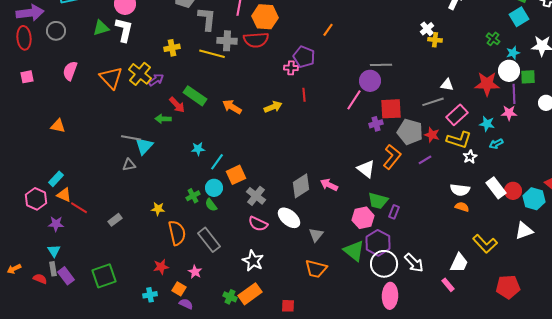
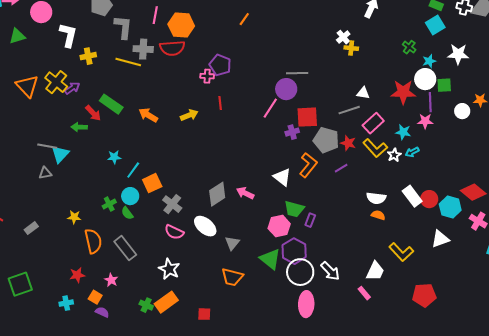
white L-shape: (124, 30) -> (68, 35), moved
orange line: (328, 30) -> (244, 19), moved
yellow L-shape: (459, 140) -> (375, 148), turned 30
white star: (470, 157) -> (394, 155), moved

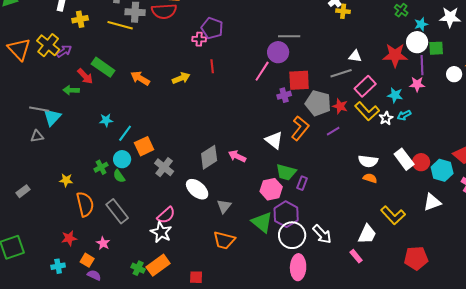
pink semicircle: (174, 232) -> (166, 215), moved, turned -66

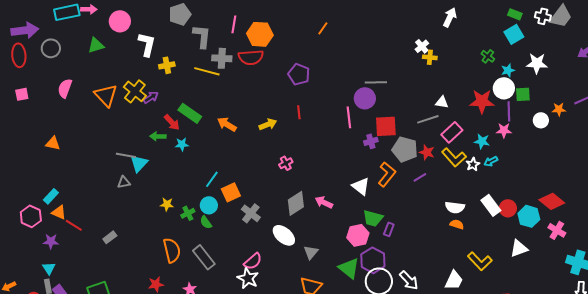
pink cross: (199, 39) -> (286, 163), moved, turned -32
pink line: (262, 71) -> (349, 117), turned -40
cyan star: (106, 120) -> (182, 144), moved
yellow star: (66, 180) -> (167, 204), moved

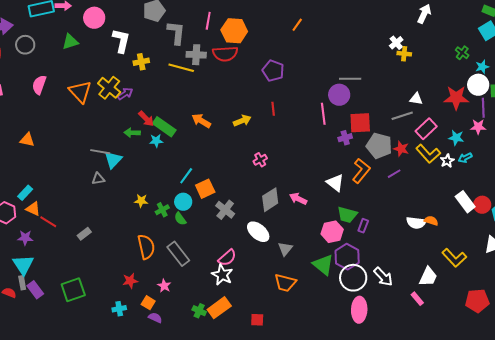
green rectangle: (190, 113) -> (164, 127), moved
white semicircle: (455, 207) -> (416, 223), moved
cyan triangle: (49, 268) -> (23, 265), size x1.6

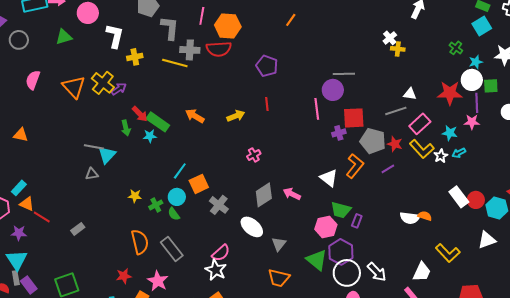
green arrow: (132, 133) -> (126, 128), turned -105
pink star: (164, 286) -> (158, 281), size x1.5

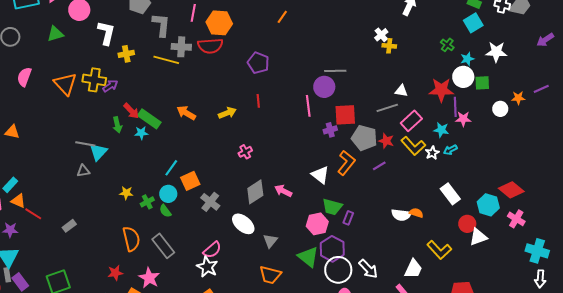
yellow cross: (103, 83) -> (94, 80), turned -30
purple line: (477, 103) -> (455, 107), moved
red circle: (476, 200) -> (467, 224), moved

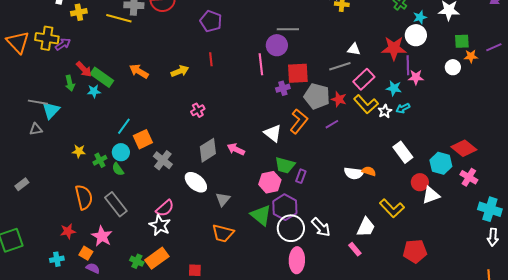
green square: (482, 83) -> (462, 41), moved

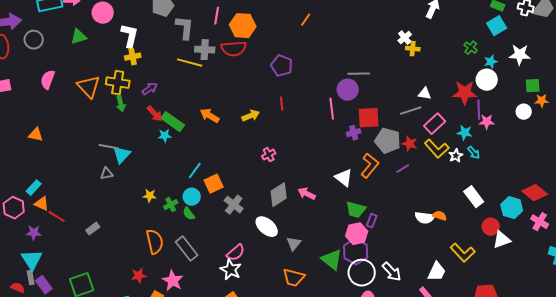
yellow cross: (79, 12) -> (133, 57), moved
purple arrow: (63, 44) -> (150, 89), moved
green arrow: (70, 83) -> (121, 104), moved
cyan arrow: (403, 108) -> (474, 153), turned -104
pink hexagon: (270, 182) -> (357, 234), moved

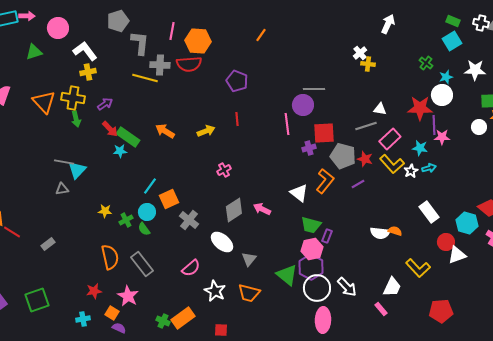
white L-shape: (130, 36) -> (85, 51), turned -50
cyan arrow: (474, 153) -> (429, 168), turned -64
white star: (231, 270) -> (215, 291), moved

